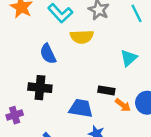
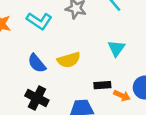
yellow semicircle: (82, 37) -> (69, 60), moved
black cross: (40, 88) -> (37, 98), turned 35

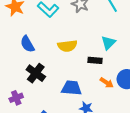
blue semicircle: (37, 63) -> (27, 44), moved
black rectangle: (102, 85) -> (95, 60), moved

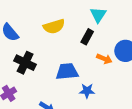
black rectangle: (95, 60) -> (87, 37), turned -56

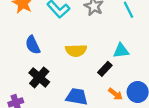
cyan triangle: (98, 15) -> (121, 51), turned 35

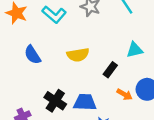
cyan triangle: (121, 51) -> (135, 50), moved
black cross: (39, 77) -> (55, 101), moved

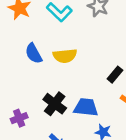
yellow semicircle: (78, 55) -> (65, 56), moved

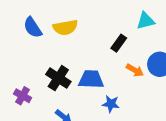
purple cross: (19, 118) -> (23, 96), turned -35

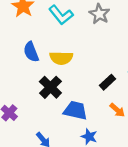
black cross: (58, 78) -> (50, 87), moved

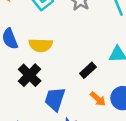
blue trapezoid: (75, 110) -> (55, 99), turned -85

